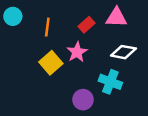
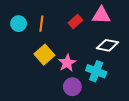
cyan circle: (13, 16) -> (19, 24), moved
pink star: (77, 52) -> (67, 63), moved

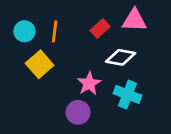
white diamond: (108, 45) -> (121, 57), moved
yellow square: (44, 55) -> (40, 64), moved
purple circle: (72, 87) -> (78, 112), moved

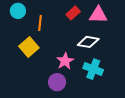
red rectangle: (100, 29) -> (73, 13), moved
cyan circle: (24, 31) -> (18, 11), moved

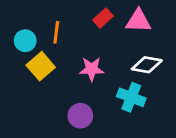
cyan circle: (18, 11) -> (25, 41), moved
white diamond: (88, 42) -> (147, 65), moved
pink star: (65, 61) -> (92, 69), moved, turned 30

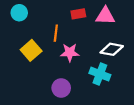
red rectangle: (103, 18) -> (78, 14), turned 32
orange line: (56, 32) -> (56, 33), moved
cyan circle: (25, 41) -> (19, 13), moved

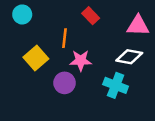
red rectangle: (78, 14) -> (91, 16), turned 56
pink triangle: (105, 16) -> (138, 26), moved
purple circle: (61, 88) -> (65, 83), moved

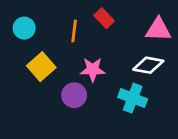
cyan circle: (22, 14) -> (24, 28), moved
orange line: (65, 38) -> (74, 31), moved

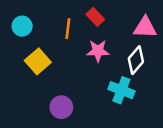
white diamond: (148, 65) -> (136, 60), turned -60
pink star: (93, 70) -> (98, 51), moved
purple circle: (74, 95) -> (61, 107), moved

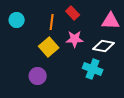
white diamond: (136, 60) -> (104, 46), turned 60
yellow square: (38, 61) -> (49, 47), moved
purple circle: (61, 107) -> (38, 76), moved

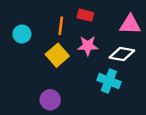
red rectangle: (73, 13) -> (85, 15), turned -32
cyan circle: (17, 20) -> (22, 34), moved
purple circle: (38, 76) -> (50, 100), moved

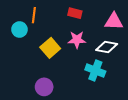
orange line: (61, 26) -> (34, 15), moved

